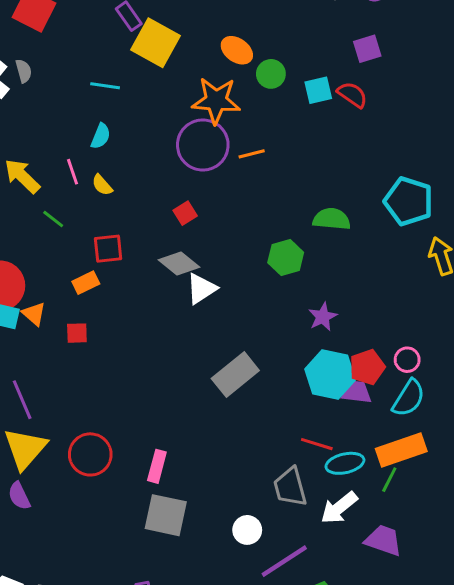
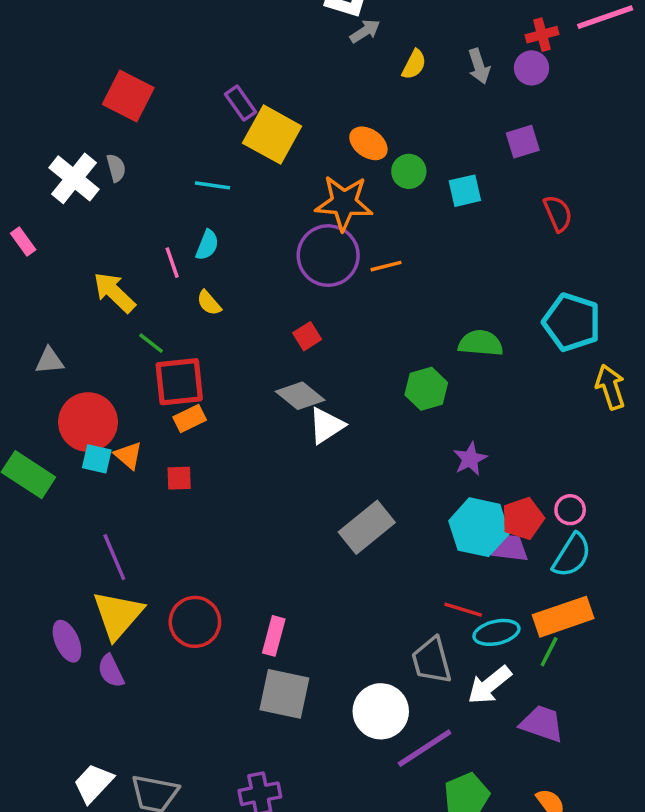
red semicircle: (352, 95) -> (558, 213), moved, turned 32
pink line: (72, 172) -> (172, 263), moved
red square: (108, 249) -> (179, 382), moved, size x1.4
white circle: (247, 530) -> (381, 711), size x1.6

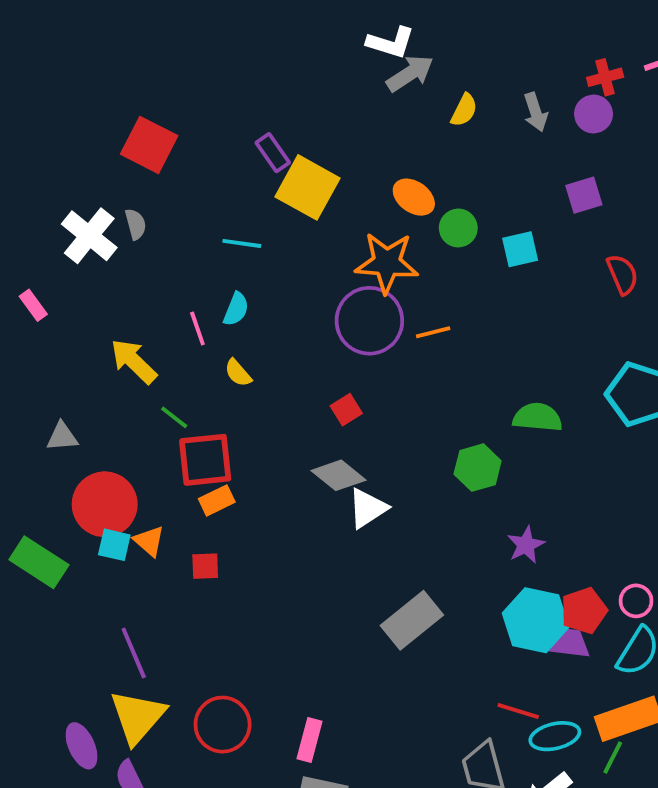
gray arrow: (365, 31) -> (410, 73), size x1.4

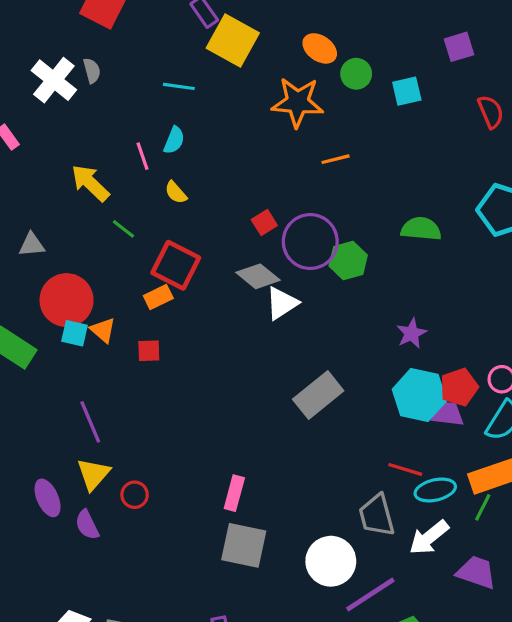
purple circle: (369, 321) -> (310, 242), moved
red square: (205, 460) -> (176, 265), moved, turned 33
green hexagon: (478, 468) -> (348, 261), moved
yellow triangle: (138, 717) -> (93, 474), size x0.7
red circle: (223, 725) -> (135, 495), moved, size x0.6

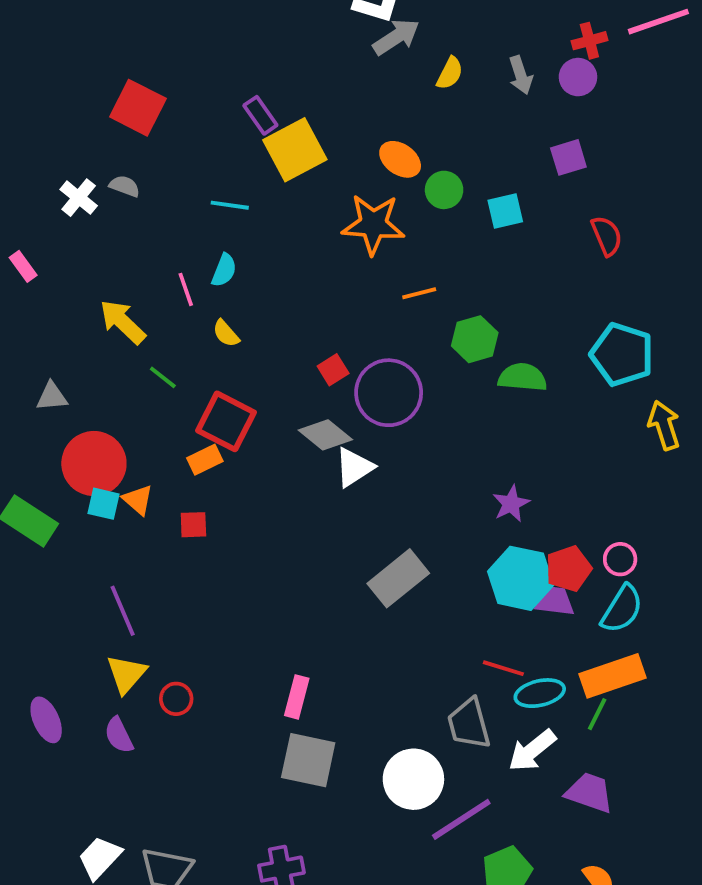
yellow square: (233, 41) -> (295, 150), turned 33
gray semicircle: (92, 71) -> (125, 186), turned -55
white cross: (54, 80) -> (79, 198), size x0.7
green hexagon: (348, 261) -> (475, 339), moved
purple ellipse: (48, 498) -> (46, 720), moved

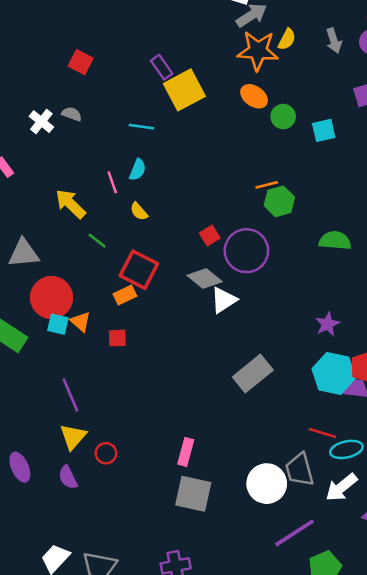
red square: (138, 108) -> (81, 62), size x0.7
orange star: (373, 224) -> (258, 51), moved
green hexagon: (475, 339) -> (279, 201), moved
gray triangle: (52, 397) -> (24, 253), size x1.5
white circle: (413, 779) -> (267, 484), moved

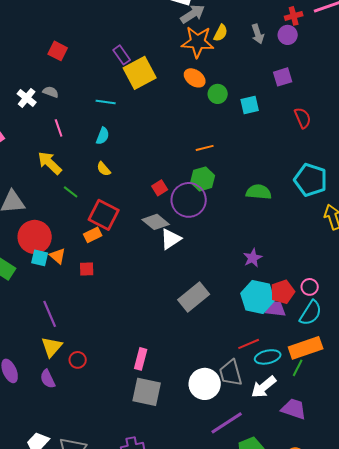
pink line: (112, 182) -> (59, 128), moved
green hexagon: (279, 201) -> (203, 179), moved
red line: (322, 433) -> (249, 344), turned -40

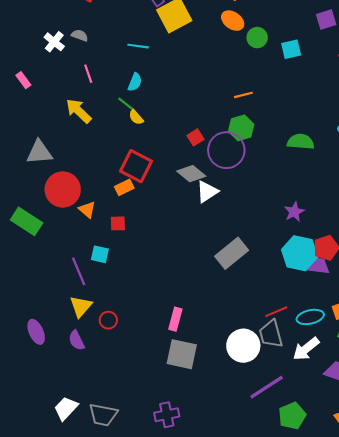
green line: (71, 192) -> (125, 103), moved
cyan square: (40, 258) -> (100, 254), moved
red line: (249, 344) -> (276, 312), moved

